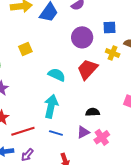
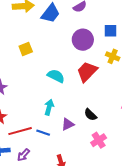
cyan arrow: (51, 106) -> (49, 107), size x0.7
black semicircle: (93, 112) -> (90, 115), turned -136
purple triangle: (83, 132) -> (68, 124), moved
blue line: (56, 133) -> (43, 133), moved

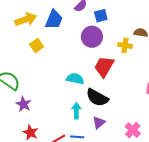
blue square: (111, 31) -> (101, 16), moved
yellow square: (26, 49) -> (37, 45), moved
black semicircle: (90, 115) -> (97, 98), moved, size x1.6

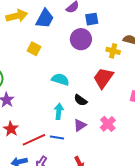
yellow square: (37, 45) -> (34, 49), moved, turned -32
red trapezoid: (104, 67) -> (103, 78), moved
black semicircle: (97, 98) -> (81, 100), size x0.6
pink cross: (133, 130) -> (108, 124), moved

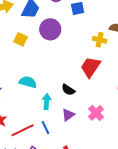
purple circle: (81, 39) -> (50, 29), moved
cyan semicircle: (60, 79) -> (28, 82), moved
blue line: (57, 137) -> (45, 128), turned 56

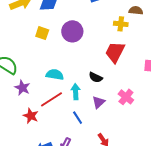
purple circle: (50, 29) -> (72, 31), moved
red line: (23, 130) -> (51, 99), moved

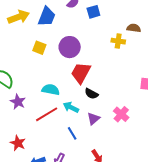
red trapezoid: (115, 52) -> (81, 73), moved
cyan arrow: (76, 92) -> (71, 107), turned -63
red star: (31, 116) -> (18, 143), moved

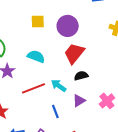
yellow square: (39, 48) -> (38, 21), turned -32
cyan semicircle: (51, 90) -> (36, 56), moved
black semicircle: (91, 94) -> (81, 76), turned 128

